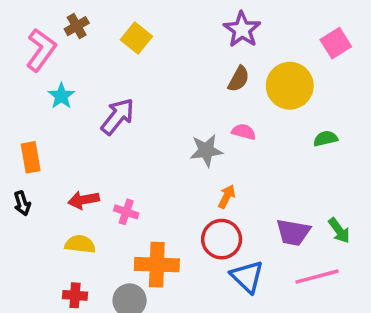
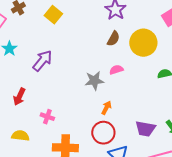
pink semicircle: (244, 132) -> (116, 70), turned -32
red arrow: (84, 200) -> (19, 97), moved, turned -54

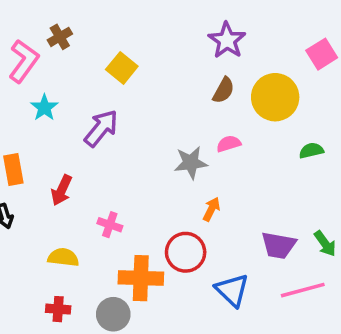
yellow square: (53, 15) -> (122, 68), moved
red circle: (103, 133) -> (186, 252), moved

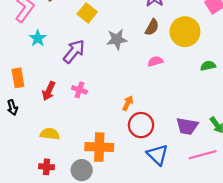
gray star: (191, 163) -> (117, 39), moved
orange arrow: (211, 209) -> (128, 103), moved
pink cross: (110, 225) -> (79, 90), moved
red circle: (186, 252) -> (141, 125), moved

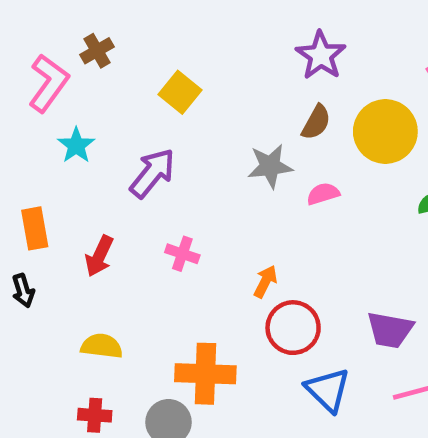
gray star: (117, 39) -> (270, 166), moved
pink cross: (79, 90) -> (182, 254), moved

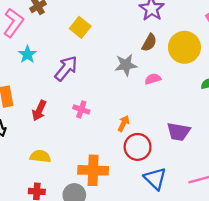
purple trapezoid: (390, 330) -> (179, 132), moved

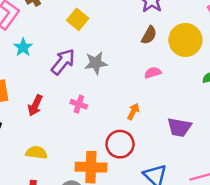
gray star: (126, 65) -> (96, 63), moved
orange arrow: (124, 123) -> (133, 111), moved
red circle: (138, 147) -> (120, 144), moved

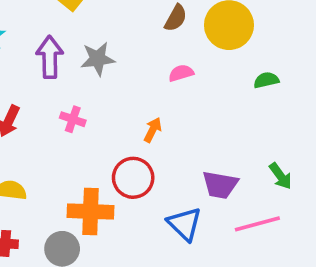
purple arrow: (63, 62) -> (50, 57), turned -40
purple trapezoid: (179, 127) -> (220, 185), moved

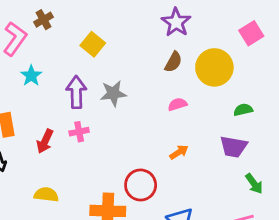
pink cross: (73, 119) -> (79, 132), moved, turned -30
orange arrow: (153, 130) -> (179, 152), moved, turned 30
purple trapezoid: (220, 185) -> (234, 147), moved

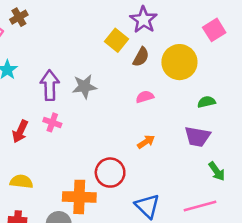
yellow square: (93, 44) -> (117, 40), moved
pink cross: (79, 132) -> (52, 122), turned 30

